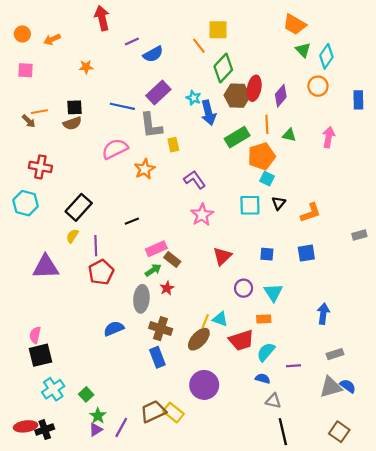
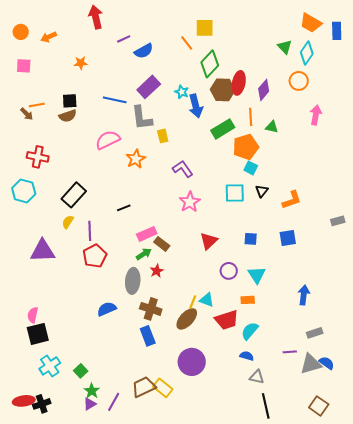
orange trapezoid: (295, 24) -> (311, 23), moved
blue rectangle: (358, 100) -> (337, 31), moved
pink arrow: (329, 137) -> (316, 115), moved
purple line: (293, 366) -> (290, 352), moved

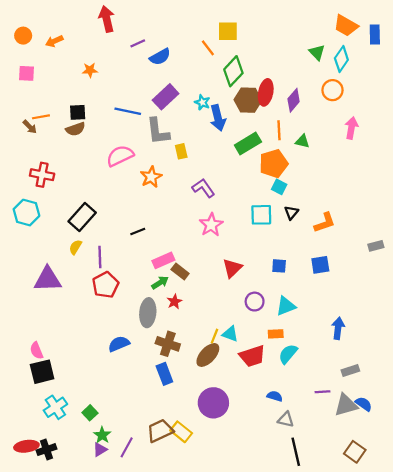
cyan triangle: (257, 275) -> (286, 306), turned 42
pink semicircle: (33, 315) -> (36, 351), turned -35
cyan semicircle: (250, 331) -> (288, 354), moved

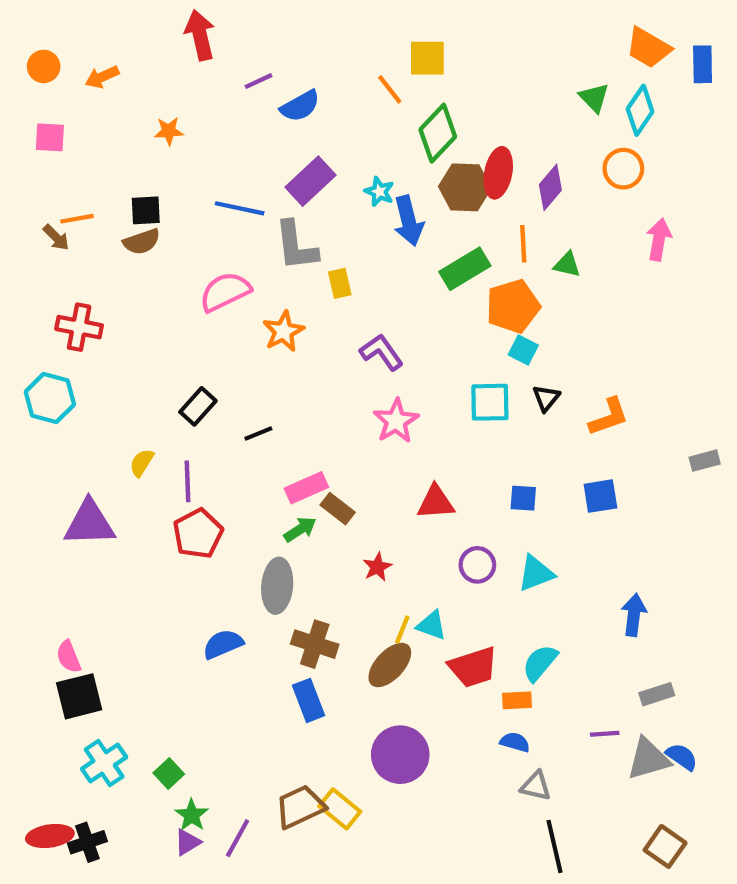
black rectangle: (82, 217) -> (198, 406), moved, size x0.7
red triangle: (232, 268) -> (436, 502), turned 40
red star: (174, 302) -> (377, 567), moved
orange rectangle: (276, 334) -> (517, 700), moved

